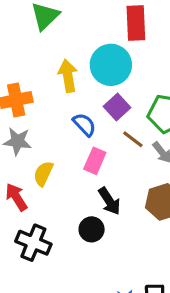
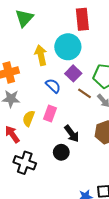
pink rectangle: (95, 161) -> (50, 114), moved

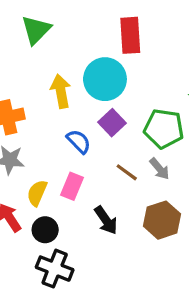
brown line: (85, 93) -> (127, 172), moved
black circle: (61, 152) -> (45, 230), moved
black cross: (25, 163) -> (55, 269), moved

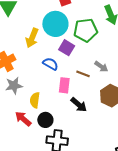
yellow arrow: (61, 91) -> (32, 38), turned -132
green pentagon: (164, 129) -> (86, 30), moved
pink rectangle: (72, 186) -> (64, 85), moved

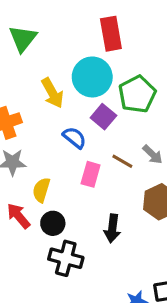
green pentagon: (86, 30) -> (137, 94), turned -30
yellow arrow: (32, 38) -> (52, 93), turned -60
black arrow: (79, 105) -> (112, 228), moved, turned 48

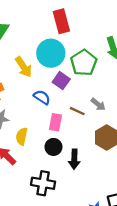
black circle: (53, 223) -> (53, 147), moved

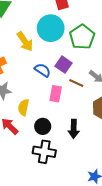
purple square: (61, 81) -> (63, 65), moved
black circle: (53, 147) -> (43, 126), moved

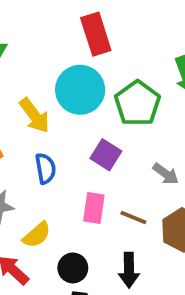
blue semicircle: (43, 70) -> (46, 168), moved, turned 49
brown line: (76, 83) -> (133, 218), moved
yellow semicircle: (24, 107) -> (37, 235), turned -140

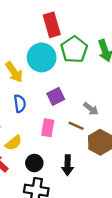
green pentagon: (137, 103) -> (74, 49), moved
purple square: (106, 155) -> (56, 96), turned 30
brown line: (133, 218) -> (76, 126), moved

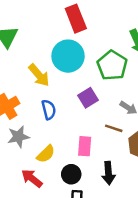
green pentagon: (74, 49) -> (112, 65), moved
pink rectangle: (48, 128) -> (85, 146), moved

